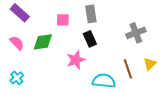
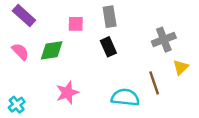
pink star: (76, 60) -> (67, 93), moved
yellow triangle: (150, 64) -> (181, 67), moved
cyan cross: (17, 78) -> (17, 105), moved

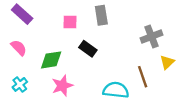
black rectangle: (108, 47) -> (88, 49), moved, turned -30
green diamond: (52, 50) -> (51, 60), moved
cyan cross: (17, 105) -> (20, 84), moved

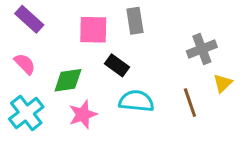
pink square: (70, 22) -> (93, 30), size x1.5
cyan cross: (20, 84) -> (26, 113), size x1.6
cyan semicircle: (116, 90) -> (136, 101), moved

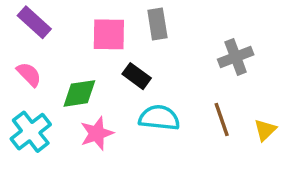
yellow triangle: (223, 83) -> (265, 130), moved

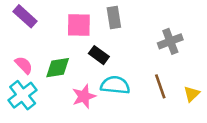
pink semicircle: (29, 74) -> (24, 65), moved
pink star: (97, 133) -> (84, 96), moved

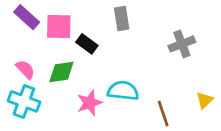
pink square: (79, 25) -> (59, 27), moved
black rectangle: (99, 55) -> (87, 44), moved
brown line: (160, 86) -> (163, 113), moved
cyan cross: (23, 95) -> (24, 101), turned -32

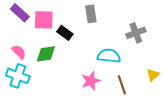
cyan semicircle: (123, 91) -> (109, 56), moved
pink star: (90, 103) -> (91, 81), moved

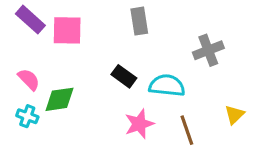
black rectangle: (65, 33) -> (124, 76), moved
green diamond: (46, 54) -> (60, 99), moved
cyan cross: (18, 76) -> (27, 116), size x0.6

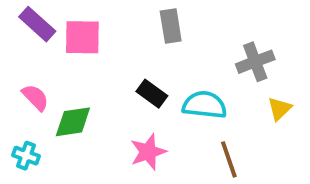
yellow triangle: (234, 115) -> (280, 109), moved
cyan cross: (27, 116) -> (26, 156), moved
pink star: (139, 124) -> (148, 152), moved

